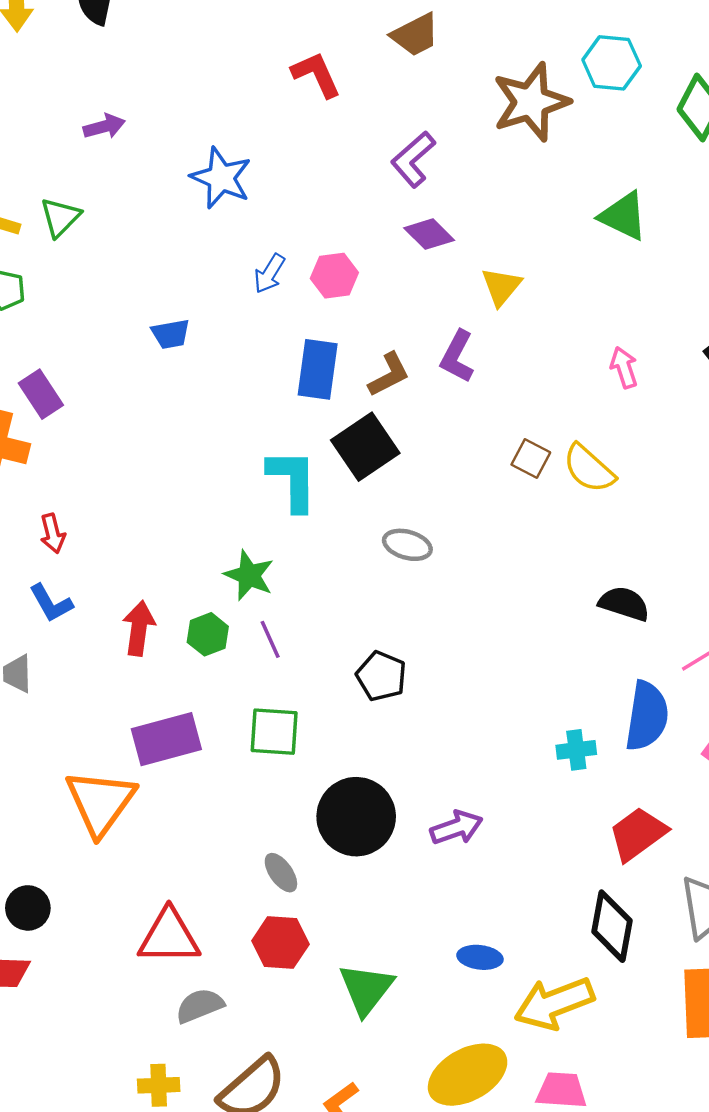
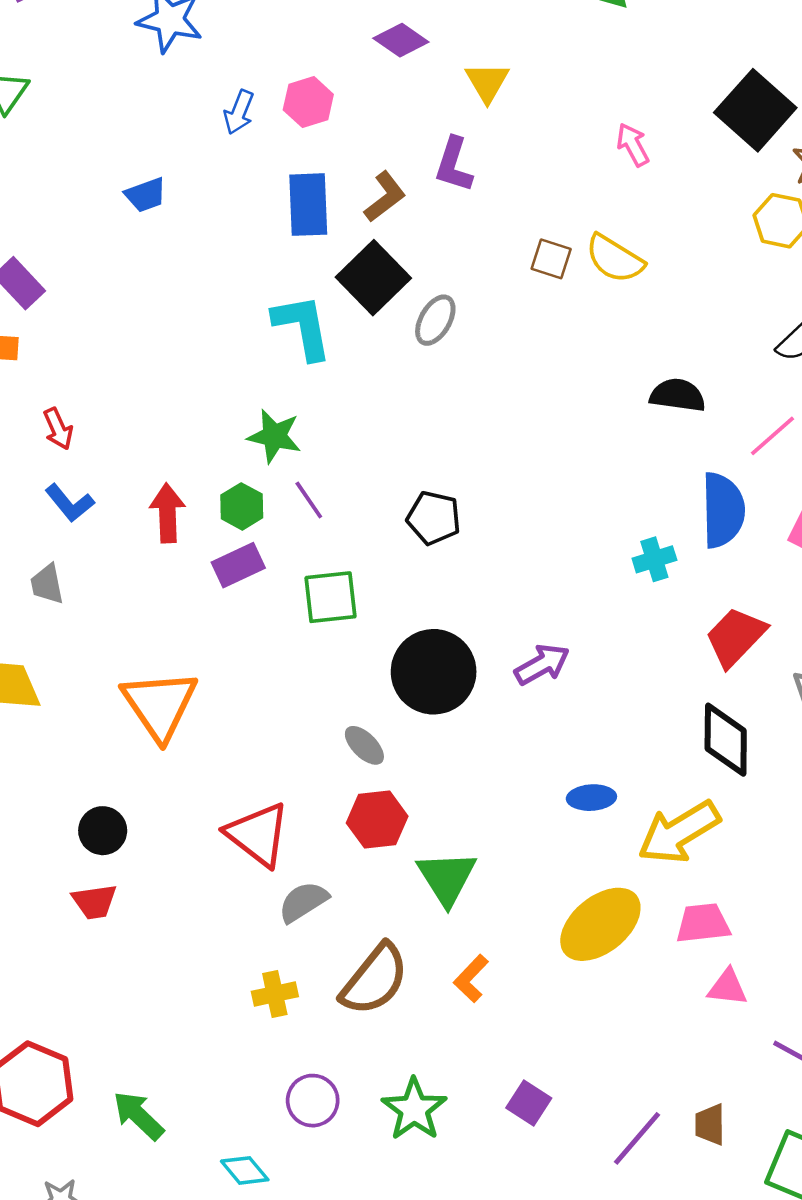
gray ellipse: (407, 545) -> (435, 320), moved, turned -66
purple rectangle: (166, 739) -> (238, 565), moved, size x0.7
red triangle: (169, 937) -> (258, 834), turned 48
green triangle: (366, 989) -> (447, 878), moved

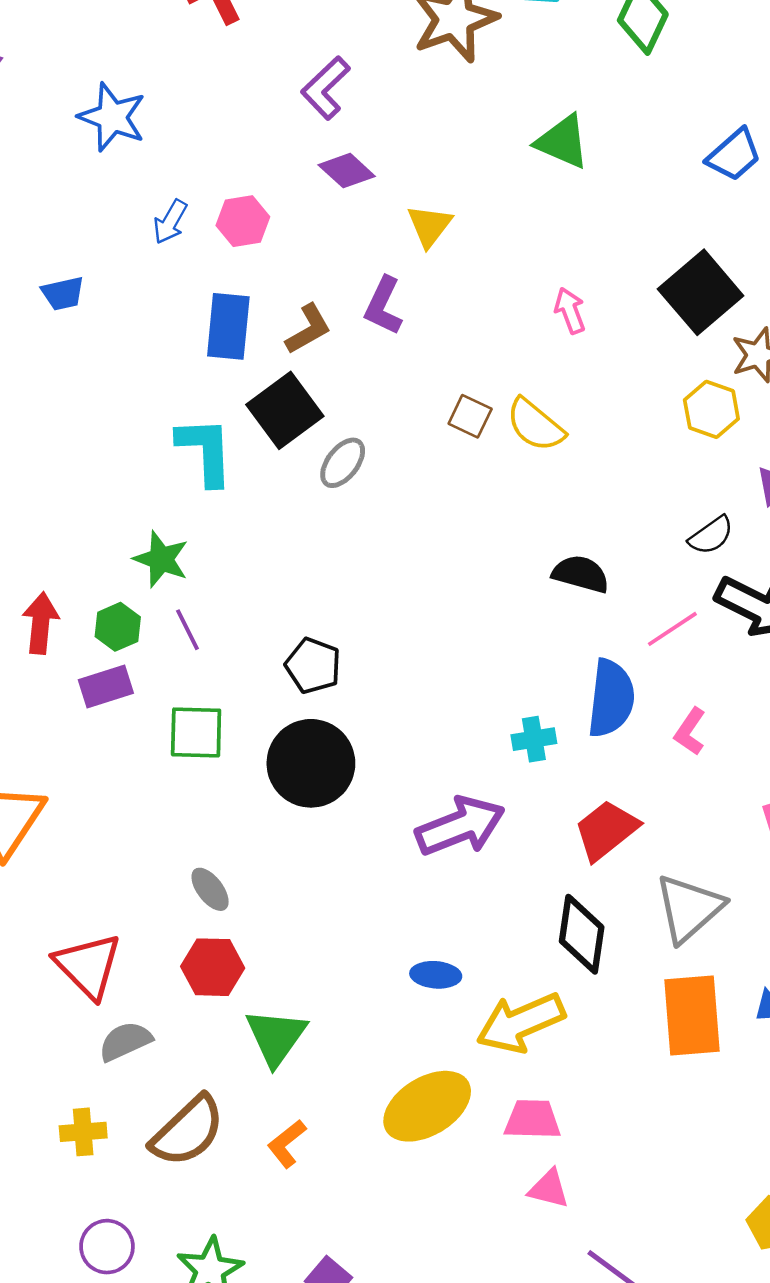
purple arrow: (542, 664) -> (460, 826), moved, size x1.5
black circle: (434, 672) -> (311, 763), moved

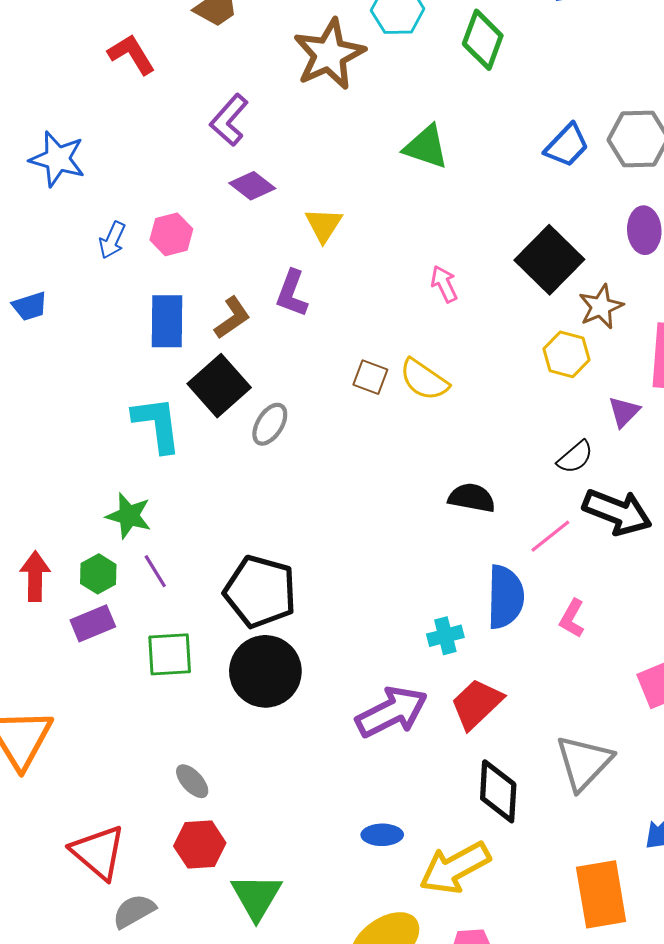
black pentagon: (313, 666) -> (260, 592), size x1.6
red trapezoid: (606, 830) -> (477, 704), moved
orange rectangle: (692, 1015) -> (601, 894), moved

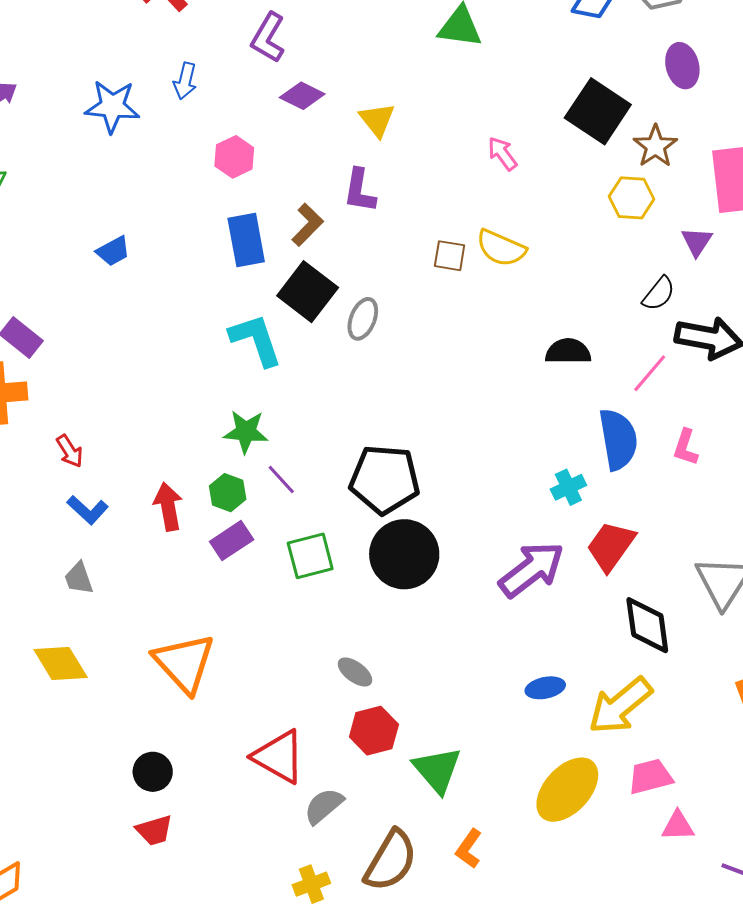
blue arrow: (112, 240) -> (185, 81), moved

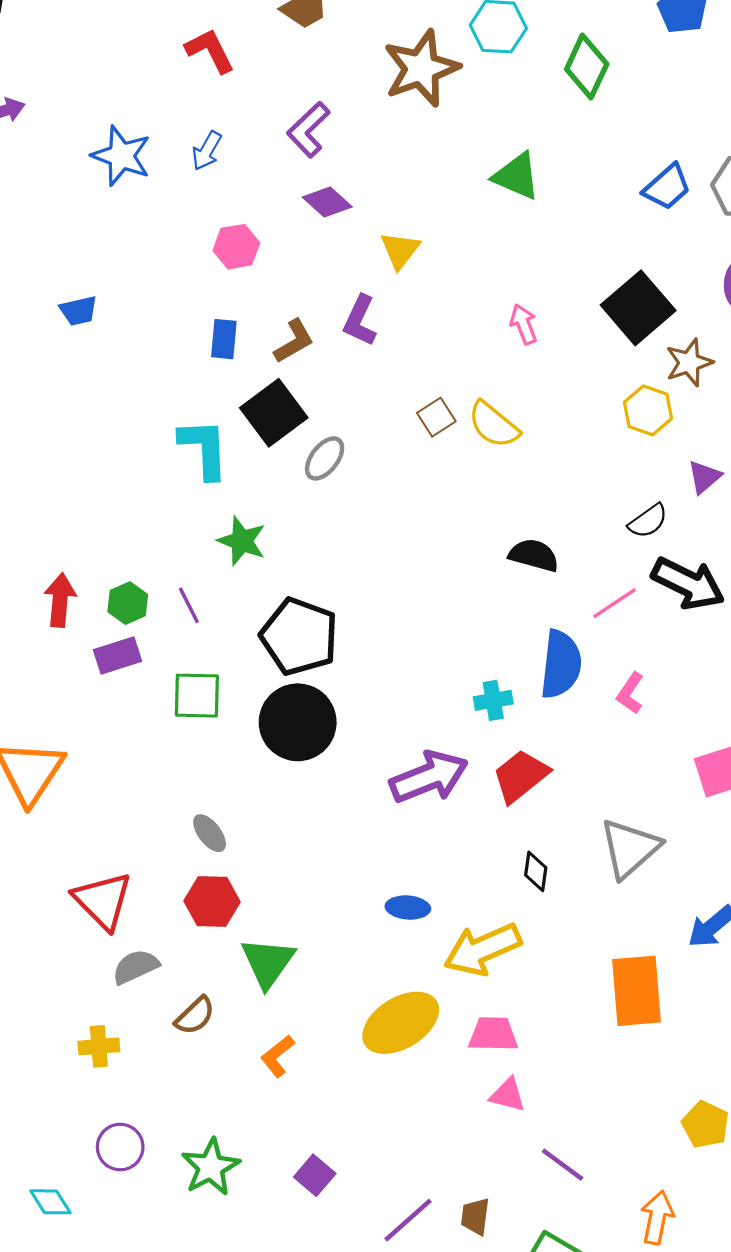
blue rectangle: (246, 240) -> (224, 339), size x0.7
brown square: (450, 256) -> (436, 417), turned 32
green star: (246, 432) -> (242, 541), moved
black diamond: (647, 625) -> (536, 871), size x0.6
brown semicircle: (391, 861) -> (195, 1016), moved, size x0.6

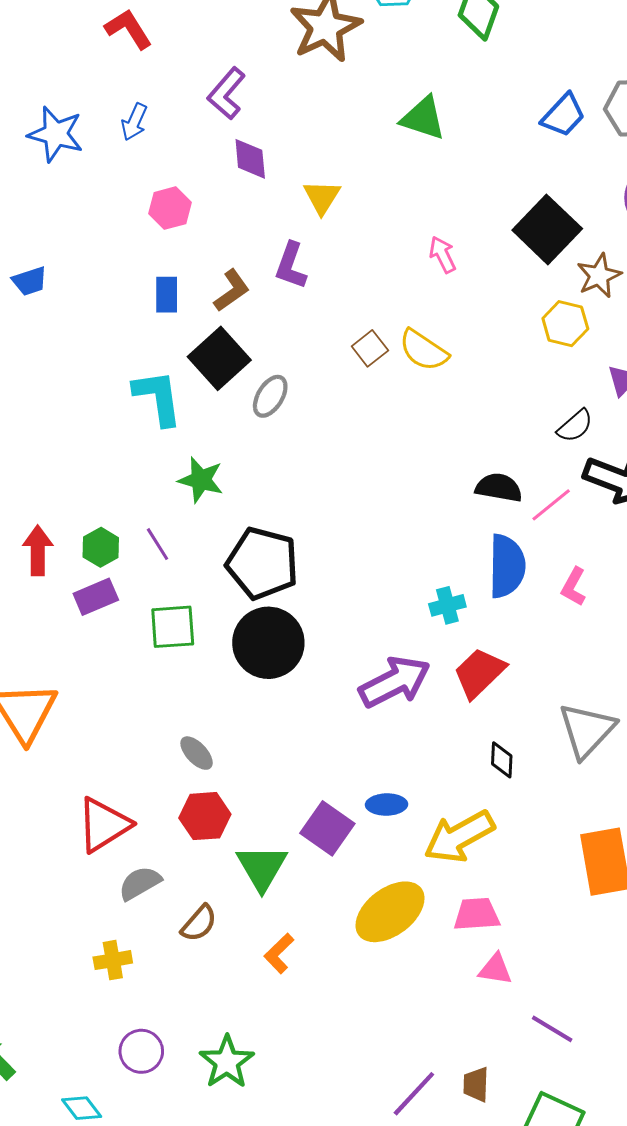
purple diamond: (327, 202) -> (250, 159), turned 48
black semicircle: (534, 555) -> (499, 488), moved
red triangle: (103, 901) -> (104, 825), turned 48
purple square: (315, 1175) -> (327, 828), moved, size x1.4

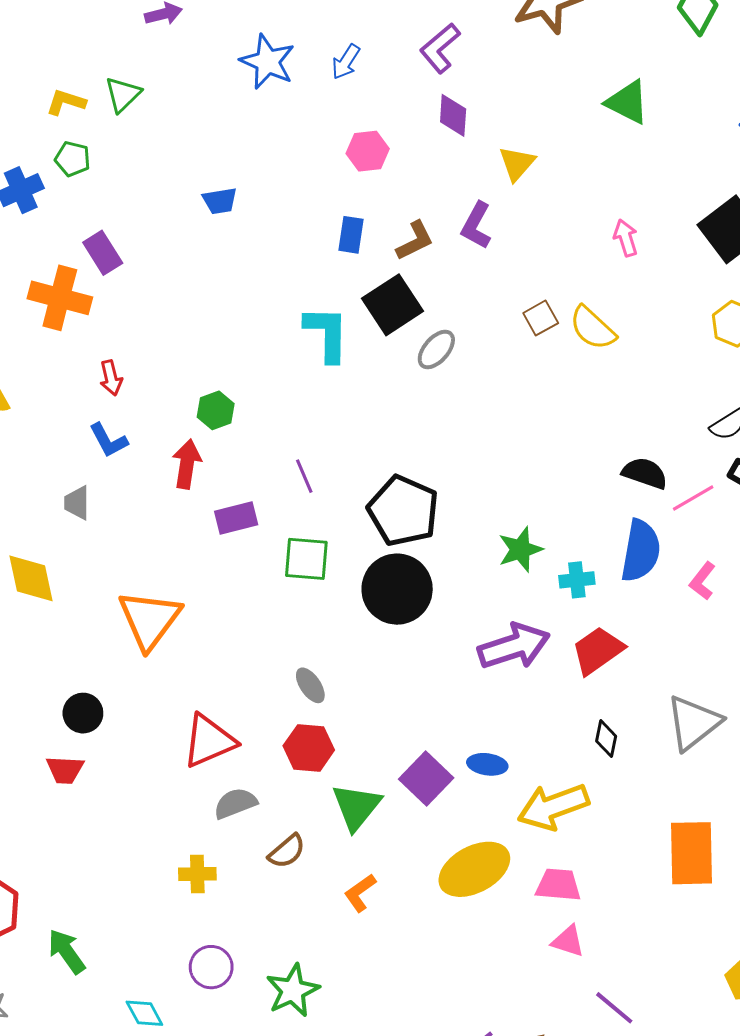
green star: (201, 480) -> (520, 550), moved, turned 30
green hexagon: (101, 547) -> (216, 410), moved

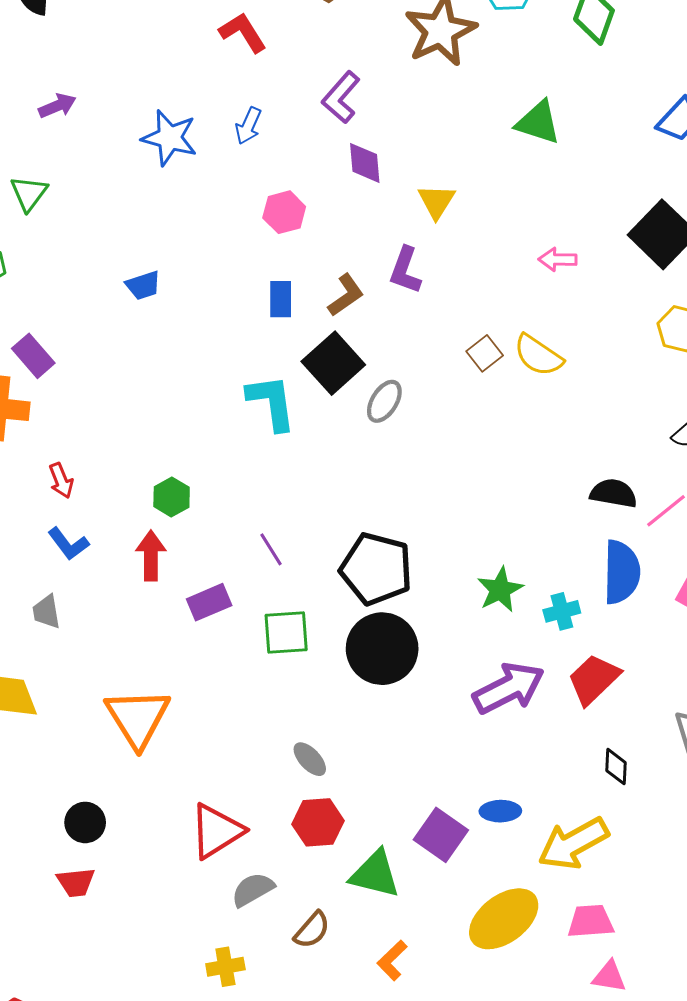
pink arrow: (626, 238) -> (558, 259), turned -63
green triangle: (356, 807) -> (375, 874), turned -46

